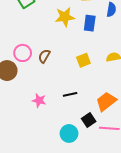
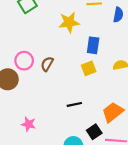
blue rectangle: (90, 23) -> (93, 45), moved
pink star: (39, 100) -> (28, 124), moved

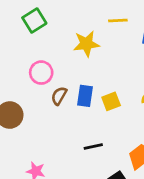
blue rectangle: (93, 45) -> (85, 96), moved
pink circle: (24, 61) -> (41, 73), moved

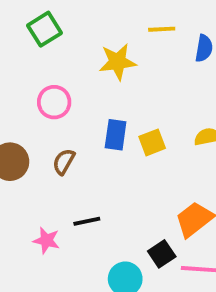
brown semicircle: (59, 96) -> (64, 162), moved
black line: (93, 147) -> (87, 221), moved

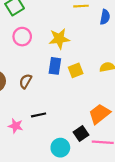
yellow star: (118, 62) -> (59, 39), moved
pink circle: (54, 102) -> (22, 37), moved

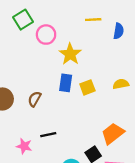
pink circle: (22, 37) -> (46, 35), moved
yellow star: (59, 39) -> (70, 54), turned -30

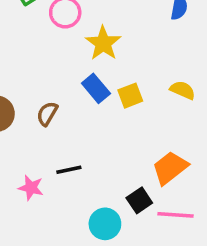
blue rectangle: (66, 83) -> (96, 88), turned -48
yellow semicircle: (121, 84) -> (183, 90), turned 35

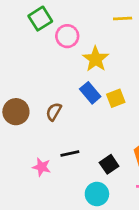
black square: (139, 200) -> (109, 164), moved

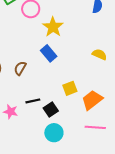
yellow square: (116, 98) -> (70, 88), moved
black square: (109, 164) -> (51, 109), moved

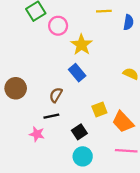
brown semicircle: (20, 68) -> (56, 95), moved
orange trapezoid: (92, 100) -> (123, 122), turned -95
black line: (33, 101) -> (51, 116), moved

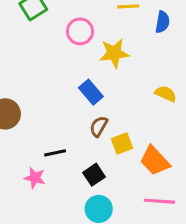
pink circle: (58, 26) -> (80, 31), moved
yellow star: (82, 45) -> (114, 53), moved, turned 30
brown semicircle: (56, 95) -> (99, 126), moved

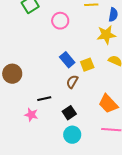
yellow star: (114, 53) -> (106, 35), moved
yellow square: (122, 144) -> (87, 65), moved

